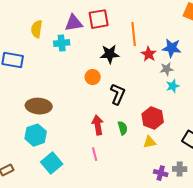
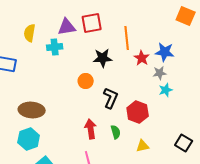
red hexagon: (153, 118) -> (138, 112), moved

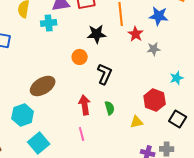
blue star: (165, 52) -> (159, 16), moved
cyan star: (166, 90) -> (177, 78), moved
brown ellipse: (32, 110) -> (43, 86), moved, turned -35
red hexagon: (138, 112) -> (155, 100), moved

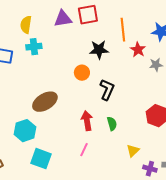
cyan cross: (49, 23) -> (34, 47), moved
yellow triangle: (137, 122) -> (133, 151), moved, turned -32
pink line: (82, 134) -> (84, 150), turned 40
cyan square: (39, 143) -> (41, 159), turned -30

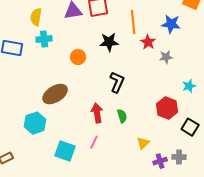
orange circle: (82, 73) -> (78, 57), moved
cyan square: (41, 159) -> (65, 151), moved
purple cross: (150, 169) -> (160, 161), turned -32

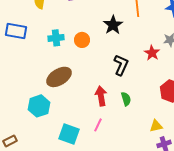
cyan cross: (44, 39) -> (56, 38), moved
black star: (109, 42) -> (113, 25), turned -30
red star: (148, 42) -> (152, 53), moved
yellow triangle: (143, 143) -> (156, 126), moved, turned 32

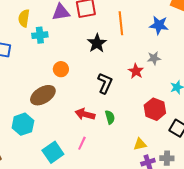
cyan cross: (56, 38) -> (40, 35), moved
orange circle: (82, 40) -> (61, 69), moved
red arrow: (101, 96) -> (85, 114), turned -66
cyan square: (69, 134) -> (53, 152), turned 35

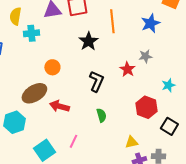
blue star: (159, 25) -> (150, 23), turned -30
red arrow: (85, 114) -> (59, 106), moved

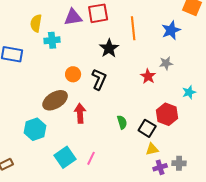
black L-shape: (96, 81) -> (99, 79), moved
red arrow: (59, 106) -> (80, 113), turned 72
black square: (169, 126) -> (147, 128), moved
pink line: (73, 141) -> (91, 158), moved

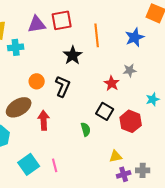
black square: (147, 128) -> (105, 111), moved
pink line: (91, 158) -> (55, 165), turned -40

